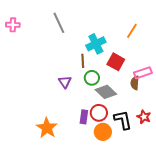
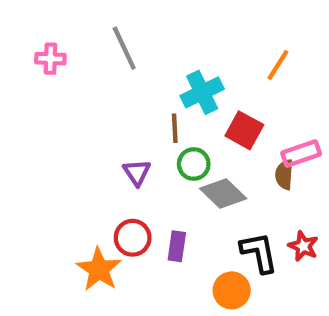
pink cross: (13, 25) -> (50, 59), moved
red circle: (99, 113) -> (133, 238), moved
orange circle: (103, 132) -> (232, 290), moved

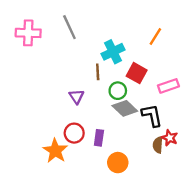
pink cross: (50, 59) -> (28, 33), size x1.5
green circle: (194, 164) -> (118, 91), moved
brown semicircle: (284, 175) -> (158, 145), moved
black L-shape: (259, 252) -> (152, 115), moved
orange circle: (232, 290) -> (118, 163), moved

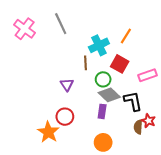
pink cross: (28, 33) -> (25, 29), turned 35
orange line: (155, 36) -> (126, 36), moved
purple rectangle: (99, 138) -> (102, 111), moved

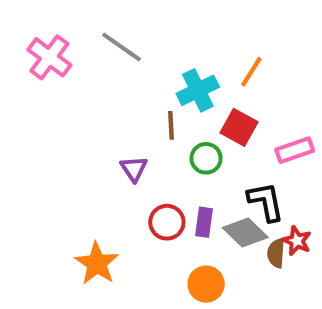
gray line: (61, 24) -> (122, 47), turned -30
gray diamond: (109, 95) -> (245, 233), moved
red circle: (65, 117) -> (167, 222), moved

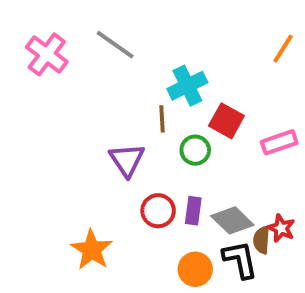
orange line: (251, 72) -> (283, 49), moved
purple triangle: (134, 169) -> (127, 160), size x1.4
black L-shape: (266, 202) -> (240, 259), moved

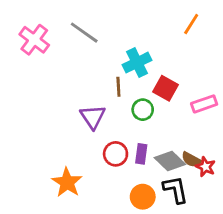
orange line: (283, 49) -> (191, 24), moved
brown semicircle: (262, 240) -> (191, 160), moved, turned -66

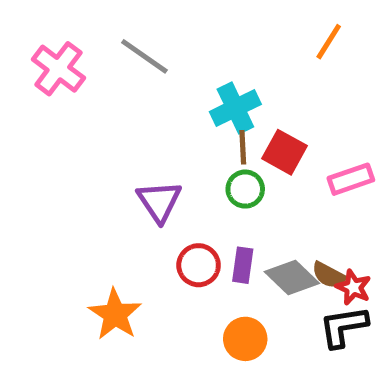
brown line: (118, 87) -> (243, 147), moved
black L-shape: (176, 190) -> (343, 327), moved, turned -88

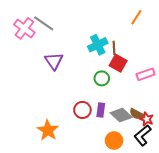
gray line: (144, 56) -> (44, 23), moved
brown line: (243, 147) -> (114, 48), moved
purple triangle: (159, 201) -> (54, 61), moved
black L-shape: (343, 327) -> (143, 135), turned -30
orange circle: (245, 339) -> (114, 141), moved

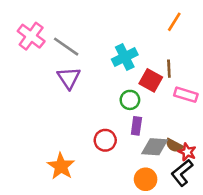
gray line: (44, 23) -> (66, 47), moved
brown line: (114, 48) -> (169, 69), moved
pink rectangle: (146, 74) -> (186, 95), turned 36
purple rectangle: (101, 110) -> (136, 126), moved
gray diamond: (121, 115) -> (155, 147), turned -40

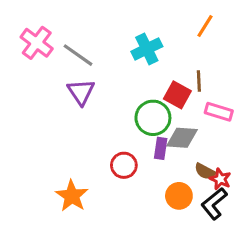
cyan cross: (125, 57) -> (147, 49), moved
green circle: (130, 100) -> (153, 118), size x1.5
gray diamond: (155, 147) -> (182, 138), moved
orange circle: (146, 179) -> (179, 196), moved

